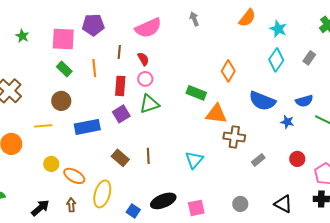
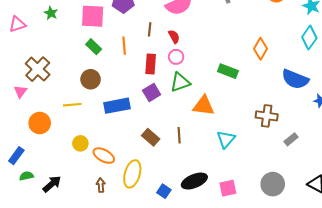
orange triangle: (216, 114) -> (204, 106), moved
gray circle: (240, 204) -> (273, 184), size x1.5
black arrow: (40, 208) -> (52, 184), moved

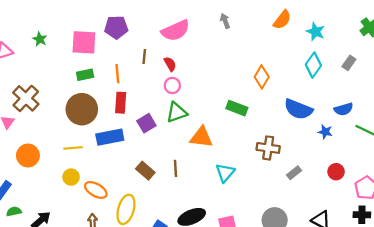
green rectangle: (94, 47) -> (85, 75), turned -56
red rectangle: (151, 64) -> (121, 103), moved
green rectangle: (228, 71) -> (237, 108), moved
brown circle: (91, 79) -> (82, 109), size x1.5
yellow line: (72, 105) -> (73, 148), moved

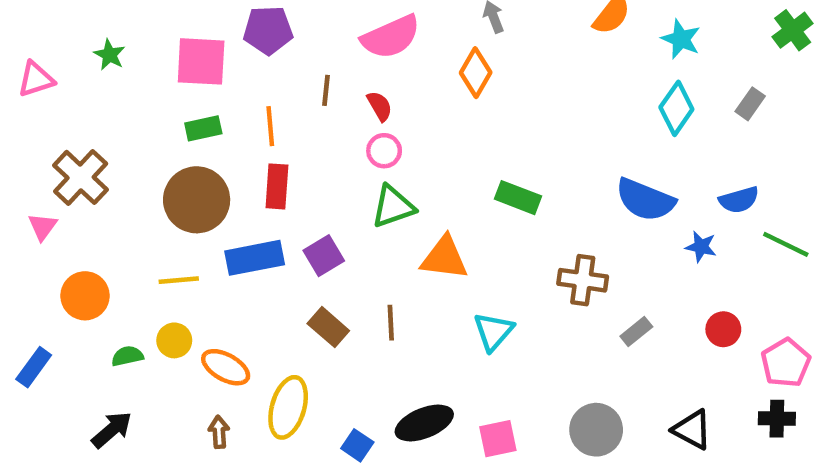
orange diamond: (262, 77) -> (476, 73), moved
purple square: (146, 123) -> (324, 256), moved
green semicircle: (14, 212) -> (127, 356), moved

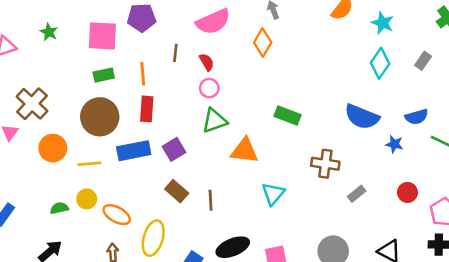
orange circle: (85, 296) -> (53, 148), moved
brown line: (391, 323) -> (211, 200), moved

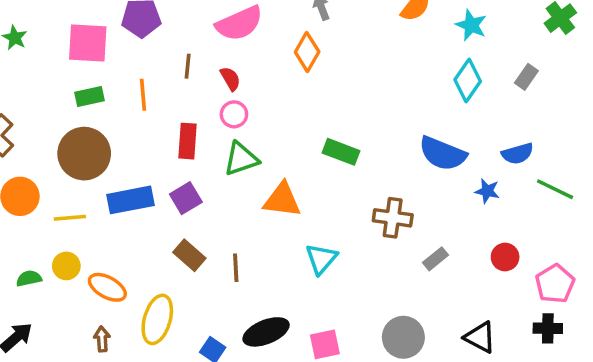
red rectangle: (147, 109) -> (188, 141), moved

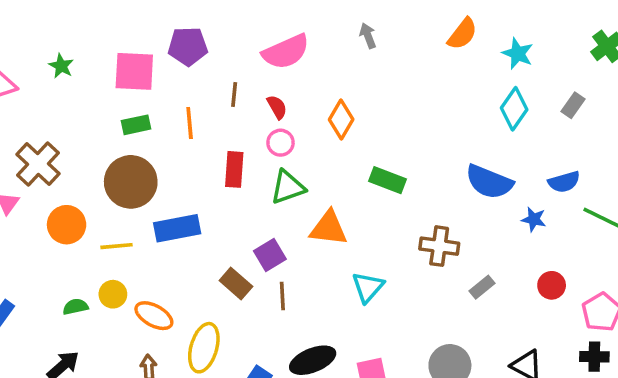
orange diamond: (307, 52) -> (341, 119), moved
purple square: (186, 198) -> (270, 255), moved

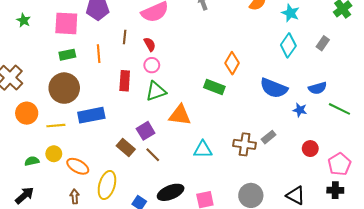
orange diamond: (341, 119) -> (232, 63), moved
brown cross: (439, 246) -> (245, 144), moved
cyan triangle: (368, 287) -> (203, 150), turned 48
gray rectangle: (482, 287) -> (269, 137), moved
brown line: (282, 296) -> (153, 155), turned -42

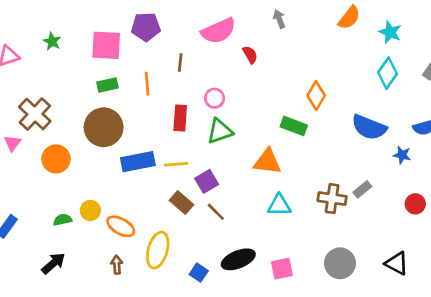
red semicircle: (150, 44) -> (250, 55), moved
orange triangle: (180, 115) -> (267, 162), moved
yellow line: (56, 126) -> (176, 164), moved

